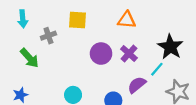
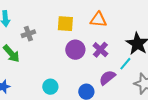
yellow square: (78, 20) -> (65, 24), moved

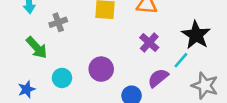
purple circle: (75, 50) -> (101, 69), moved
cyan circle: (50, 87) -> (62, 78), moved

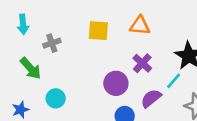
purple circle: (101, 69) -> (116, 83), moved

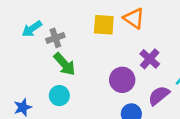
cyan arrow: (23, 24) -> (32, 29), moved, turned 60
orange triangle: (140, 26) -> (134, 18), moved, turned 30
green arrow: (31, 68) -> (65, 64), moved

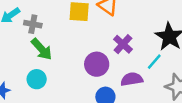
gray cross: (55, 38) -> (33, 24), turned 30
purple semicircle: (159, 96) -> (132, 79), turned 30

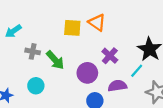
gray cross: (33, 24) -> (33, 51), moved
green arrow: (42, 49) -> (55, 60), moved

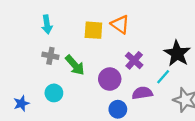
cyan arrow: (13, 31) -> (47, 24), moved, turned -63

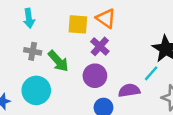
purple cross: (134, 60) -> (100, 46), moved
cyan circle: (54, 93) -> (36, 90), size x1.5

